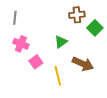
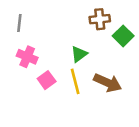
yellow line: (58, 76) -> (75, 81), moved

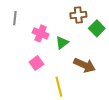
pink cross: (27, 57) -> (41, 33), moved
yellow line: (75, 81) -> (59, 87), moved

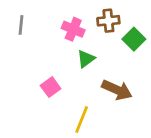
pink cross: (41, 33) -> (73, 29), moved
yellow line: (59, 87) -> (82, 120), turned 36

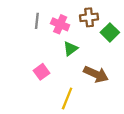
gray line: (21, 25) -> (37, 21), moved

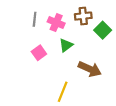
pink square: (42, 72) -> (39, 53), moved

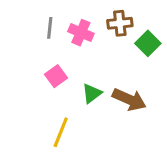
green triangle: (66, 45) -> (92, 93), moved
yellow line: (63, 92) -> (61, 132), moved

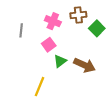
gray line: (50, 28) -> (21, 30), moved
pink square: (56, 76) -> (49, 45), moved

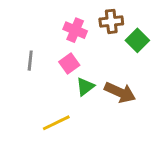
gray line: (21, 30) -> (30, 61), moved
yellow line: (40, 87) -> (56, 123), turned 42

